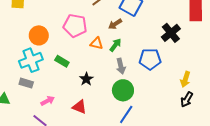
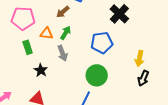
green rectangle: (62, 61) -> (28, 47), moved, turned 48
gray arrow: (121, 66) -> (62, 53), moved
green circle: (123, 90) -> (97, 75), moved

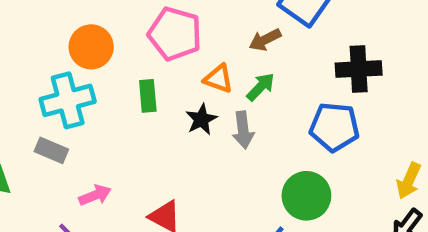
black cross: (119, 14) -> (359, 69), moved, turned 30
green rectangle: (28, 47) -> (148, 96), moved
black star: (41, 70) -> (201, 119), moved

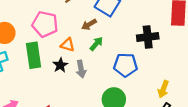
black cross: (359, 69) -> (148, 37), moved
green arrow: (261, 87) -> (96, 44), moved
green rectangle: (148, 96) -> (34, 55), size x1.6

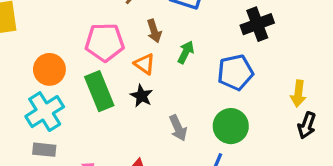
brown arrow: (89, 24) -> (154, 31), moved, turned -64
orange triangle: (68, 45) -> (145, 64), turned 32
gray arrow: (81, 69) -> (178, 128), moved

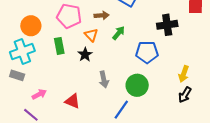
brown arrow: (154, 31) -> (102, 15), turned -88
green rectangle: (99, 91) -> (59, 46), size x0.7

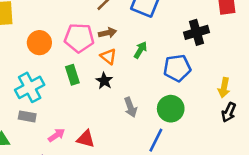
brown arrow: (102, 15) -> (108, 33), moved
orange circle: (31, 26) -> (39, 43), moved
red triangle: (72, 101) -> (86, 139), moved

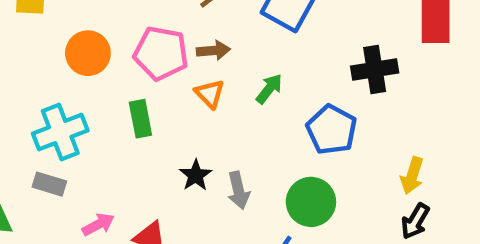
blue pentagon: (177, 68) -> (332, 130), turned 30
black star: (104, 81) -> (196, 175), moved

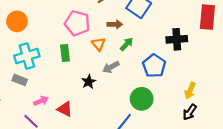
brown arrow: (213, 50) -> (115, 24), moved
orange circle: (88, 53) -> (17, 21), moved
gray arrow: (238, 190) -> (111, 67), moved, turned 70

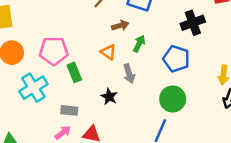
pink pentagon: (77, 23) -> (54, 51), moved
gray arrow: (111, 67) -> (129, 74), turned -63
gray rectangle: (20, 80) -> (69, 110), moved

